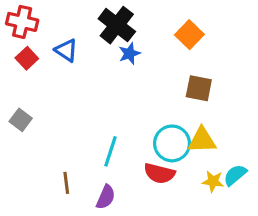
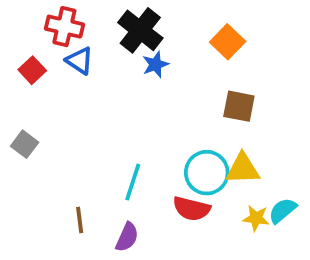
red cross: (22, 22) -> (64, 27), moved

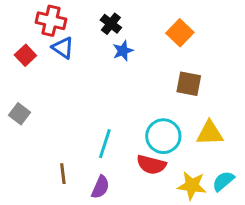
black cross: (140, 30) -> (111, 24), size x0.6
yellow triangle: (243, 169) -> (210, 133), moved
cyan semicircle: (283, 211) -> (223, 181), moved
yellow star: (256, 218) -> (192, 186), moved, size x1.4

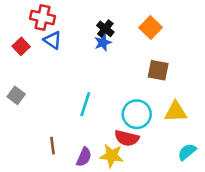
black cross: (111, 24) -> (105, 29), moved
cyan line: (105, 144) -> (85, 104), moved
yellow star: (192, 186) -> (112, 156), moved

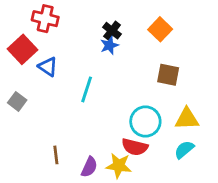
blue triangle: (53, 40) -> (48, 67), moved
red square: (21, 46) -> (22, 49), size x1.5
cyan line: (85, 104) -> (87, 89), moved
cyan semicircle: (187, 152) -> (184, 150), moved

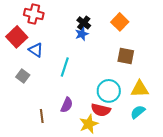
gray square: (17, 101) -> (23, 76), moved
yellow star: (119, 166) -> (89, 124), turned -30
purple semicircle: (89, 167) -> (67, 105), moved

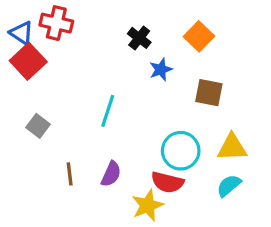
blue star: (82, 34) -> (161, 69), moved
blue triangle: (36, 50) -> (22, 33), moved
brown line: (42, 116) -> (70, 174), moved

